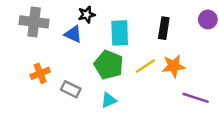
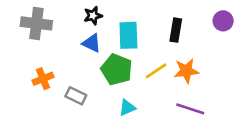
blue triangle: (73, 34) -> (92, 43), moved
purple line: (196, 98) -> (190, 109), moved
cyan triangle: (109, 100) -> (127, 108), moved

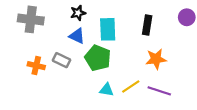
yellow line: (156, 71) -> (131, 86), moved
orange cross: (43, 79) -> (36, 66), turned 35
gray rectangle: (76, 96) -> (62, 60), moved
cyan triangle: (127, 108) -> (107, 90), turned 32

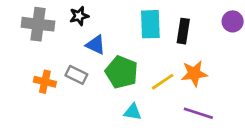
black star: (78, 13) -> (79, 16), moved
cyan rectangle: (108, 29) -> (150, 24), moved
yellow line: (131, 86) -> (163, 82), moved

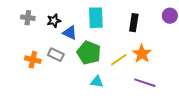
black star: (79, 16) -> (54, 21), moved
gray cross: (38, 24) -> (28, 18), size x0.6
cyan rectangle: (150, 24) -> (96, 18), moved
orange star: (194, 74) -> (142, 54), turned -30

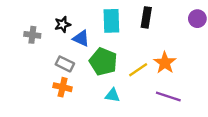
gray cross: (28, 18) -> (32, 35), moved
black rectangle: (134, 23) -> (146, 17), moved
orange cross: (33, 60) -> (63, 87), moved

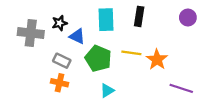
gray cross: (32, 35) -> (31, 33), size x1.6
yellow line: (138, 70) -> (131, 53), moved, turned 42
cyan triangle: (113, 95) -> (107, 91), turned -40
purple line: (168, 96) -> (181, 88), moved

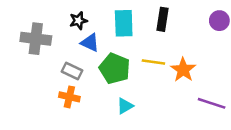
black star: (60, 23) -> (78, 21), moved

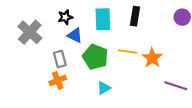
gray cross: (36, 39) -> (30, 32), turned 35
gray rectangle: (72, 71) -> (60, 59), turned 49
orange cross: (69, 97) -> (58, 80), turned -35

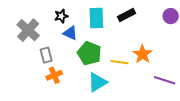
black rectangle: (135, 16) -> (126, 15), turned 54
yellow line: (127, 51) -> (119, 62), moved
gray rectangle: (60, 59) -> (46, 55), moved
cyan triangle: (104, 88) -> (97, 82), size x1.5

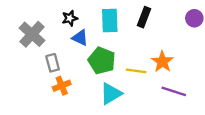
black rectangle: (126, 15) -> (144, 17), turned -42
purple line: (165, 80) -> (174, 91), moved

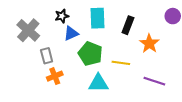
black rectangle: (144, 17) -> (128, 25), moved
blue triangle: (80, 38) -> (71, 33), turned -49
orange star: (162, 62) -> (149, 44), moved
cyan triangle: (111, 94) -> (98, 83), turned 30

